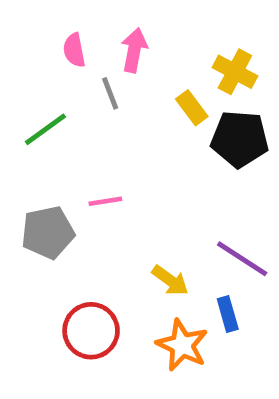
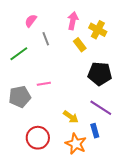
pink semicircle: (74, 50) -> (31, 21), turned 48
pink arrow: (134, 50) -> (73, 21), moved
black pentagon: (240, 139) -> (100, 74), moved

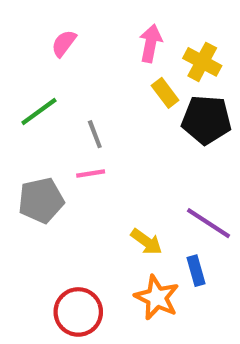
gray line: (46, 39) -> (95, 134), moved
black pentagon: (100, 74) -> (206, 120), moved
red circle: (38, 138) -> (78, 312), moved

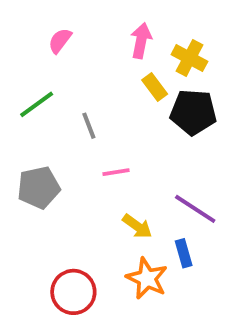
pink line: (91, 174) -> (116, 172), moved

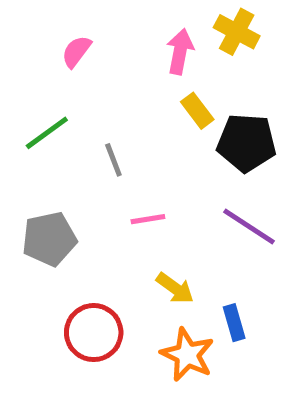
yellow cross: (189, 58) -> (237, 32), moved
purple line: (195, 209) -> (249, 227), moved
red circle: (73, 292) -> (94, 333), moved

